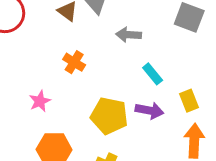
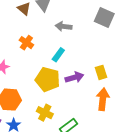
cyan rectangle: (153, 74) -> (58, 55), moved, turned 72
purple arrow: (149, 110) -> (74, 77), turned -30

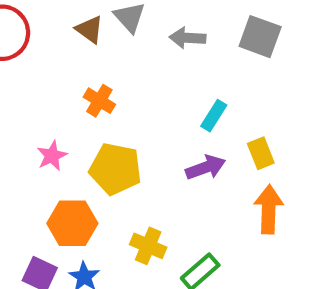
gray arrow: (64, 26) -> (188, 38), moved
cyan rectangle: (58, 55) -> (214, 116), moved
yellow pentagon: (48, 79) -> (115, 169), moved

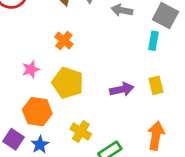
cyan rectangle: (214, 116) -> (153, 41), moved, turned -30
orange arrow: (269, 209) -> (156, 136), moved

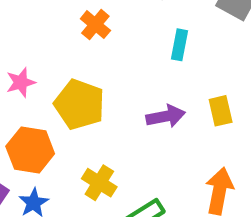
orange cross: (64, 40) -> (95, 25), moved
cyan rectangle: (153, 41) -> (179, 45), moved

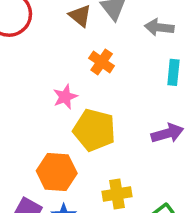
pink star: (21, 82) -> (65, 97), moved
yellow cross: (99, 183) -> (117, 194), turned -36

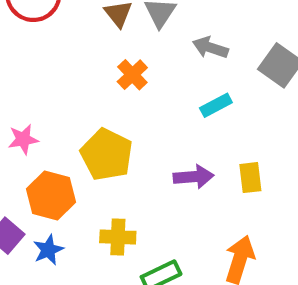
cyan rectangle: (173, 72) -> (216, 105), turned 45
pink star: (65, 97) -> (23, 139), moved

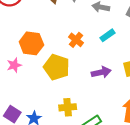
orange cross: (132, 75) -> (76, 40), moved
orange hexagon: (51, 195) -> (31, 43), moved

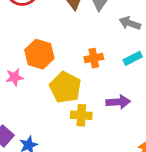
orange cross: (76, 40) -> (94, 58), turned 32
yellow cross: (68, 107) -> (81, 115), moved

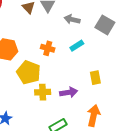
orange cross: (94, 58) -> (48, 48), turned 32
purple arrow: (118, 102) -> (69, 92), moved

